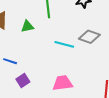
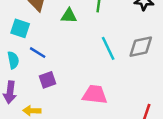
gray diamond: (89, 37) -> (141, 47), turned -45
cyan line: (64, 44) -> (108, 48), turned 36

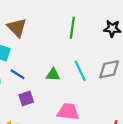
green triangle: (69, 16) -> (53, 75), moved

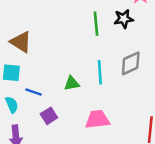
green line: (72, 28) -> (96, 24), moved
cyan line: (80, 71) -> (100, 72), turned 35

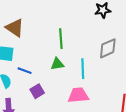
green line: (96, 24) -> (61, 39), moved
cyan line: (100, 72) -> (83, 69), moved

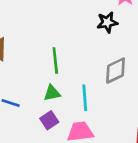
purple square: (37, 91) -> (49, 120), moved

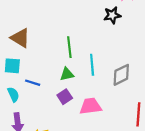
gray diamond: (116, 71) -> (121, 75), moved
cyan line: (85, 98) -> (92, 65), moved

